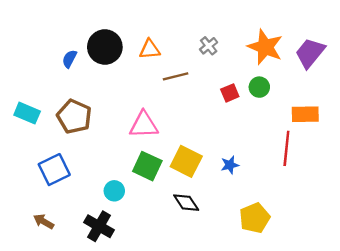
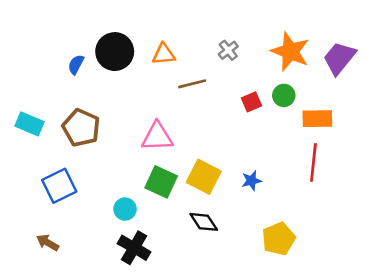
orange rectangle: (305, 114) -> (317, 119), moved
black cross: (99, 226) -> (134, 248), moved

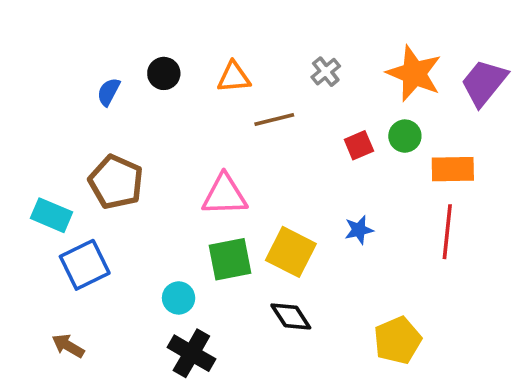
black circle: (115, 52) -> (164, 73), size x0.6
cyan rectangle: (29, 124) -> (52, 215), moved
blue star: (252, 181) -> (359, 230), moved
green square: (161, 182) -> (230, 259), turned -36

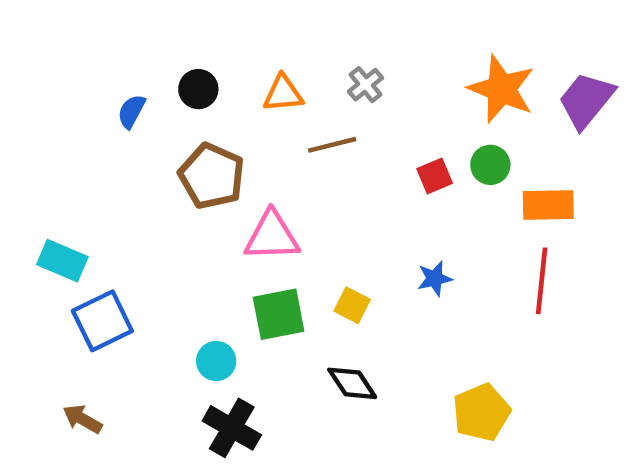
gray cross: (326, 72) -> (366, 85), moved
brown pentagon: (116, 182) -> (212, 176), moved
yellow square: (291, 252) -> (352, 305), size x0.6

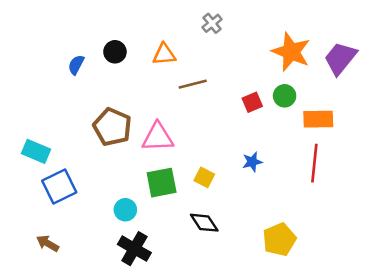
gray cross: (366, 85) -> (212, 23), moved
brown pentagon: (212, 176) -> (112, 127), moved

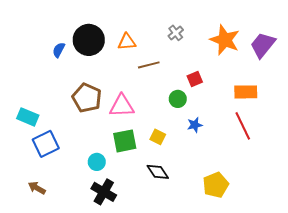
gray cross: (212, 23) -> (176, 33), moved
black circle: (115, 52) -> (89, 40), size x1.8
green circle: (285, 96) -> (178, 99), moved
red line: (314, 163) -> (243, 126), turned -32

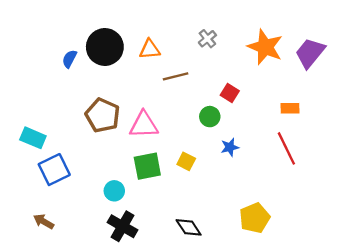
red square: (195, 79) -> (230, 93), turned -35
orange rectangle: (246, 92) -> (290, 108), size x0.7
black diamond: (158, 172) -> (189, 227), moved

